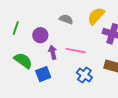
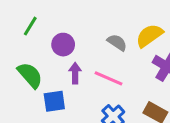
gray semicircle: (66, 19) -> (117, 42), moved

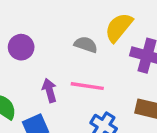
purple circle: (63, 45) -> (21, 47), moved

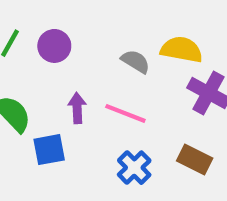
yellow semicircle: (119, 27) -> (181, 50), turned 48

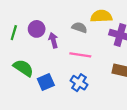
purple arrow: (77, 108) -> (53, 40), moved
blue cross: (134, 168) -> (79, 83), moved

